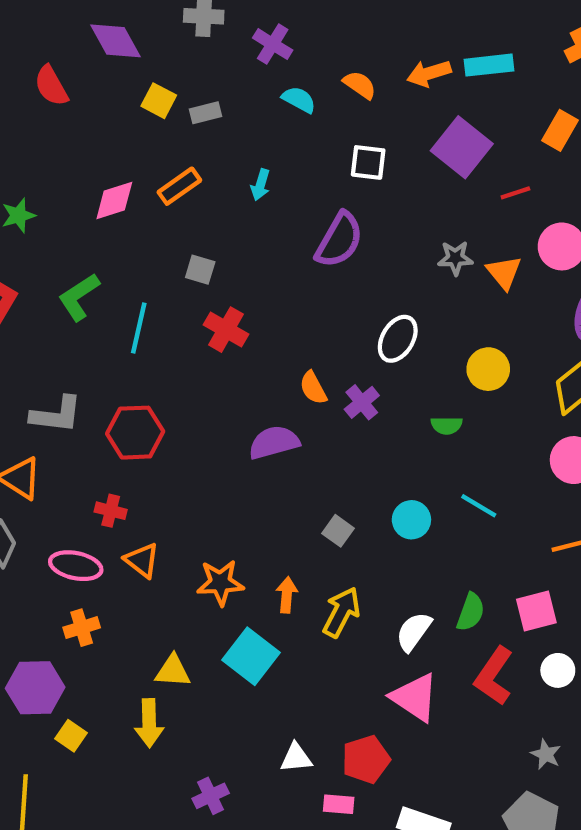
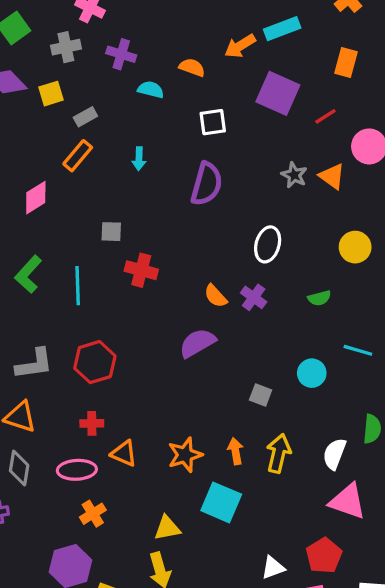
yellow square: (159, 101) -> (51, 94), moved, turned -30
orange rectangle: (179, 186) -> (78, 156), moved
gray star: (455, 258) -> (294, 175), turned -30
yellow circle: (488, 369) -> (355, 247), moved

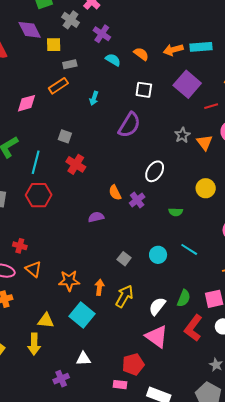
gray cross: (66, 47) -> (71, 20), turned 30
purple semicircle: (197, 343) -> (96, 217), size x0.7
red hexagon: (95, 362) -> (39, 195), moved
white triangle: (273, 568) -> (83, 359), moved

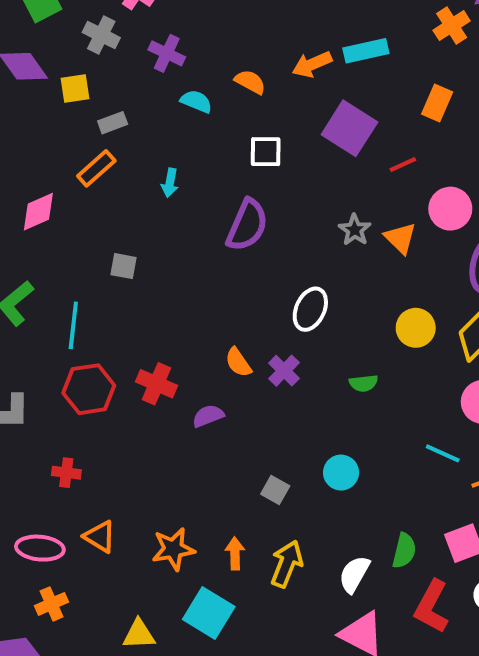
red cross: (76, 164) -> (157, 384), moved
red cross: (20, 246) -> (66, 473), moved
cyan line: (189, 249) -> (443, 453), moved

